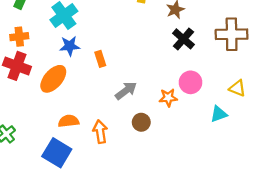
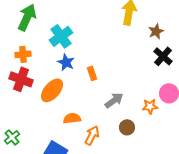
blue star: (70, 46) -> (66, 62), turned 30
orange semicircle: (69, 121) -> (72, 118), moved
orange arrow: (100, 132) -> (92, 135), turned 36

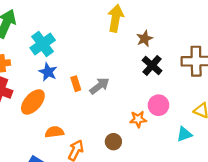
gray arrow: (114, 100) -> (99, 86), moved

